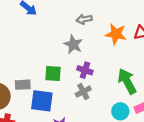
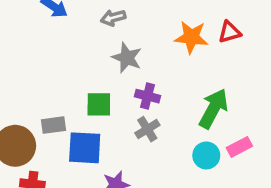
gray arrow: (84, 19) -> (113, 18), moved
green arrow: (127, 81) -> (213, 109), turned 60

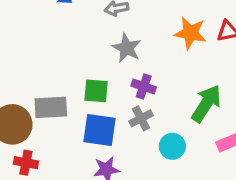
gray rectangle: (54, 125) -> (51, 107), size x1.4
blue square: (85, 148) -> (100, 130), moved
cyan circle: (206, 155) -> (172, 146), moved

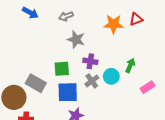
green arrow: (206, 104) -> (130, 66), size x0.6
gray rectangle: (51, 107) -> (36, 83), turned 42
cyan circle: (172, 146) -> (111, 76), moved

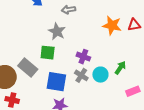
gray star: (76, 39) -> (57, 31), moved
green square: (62, 69) -> (48, 53), moved
gray cross: (92, 81) -> (81, 75), turned -32

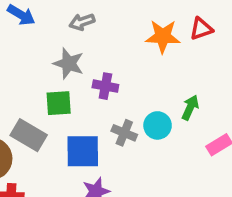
purple cross: (83, 57) -> (105, 86), moved

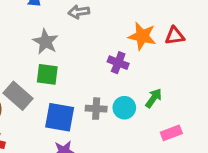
gray star: (69, 63) -> (46, 42), moved
purple cross: (105, 86) -> (118, 63), moved
gray cross: (124, 133) -> (96, 109), turned -30

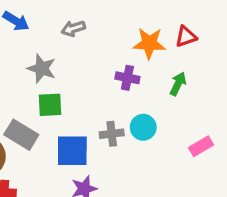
green arrow: (154, 98) -> (178, 84), moved

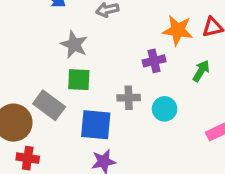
purple cross: (127, 78) -> (154, 61), turned -30
gray cross: (112, 134) -> (129, 98), moved

